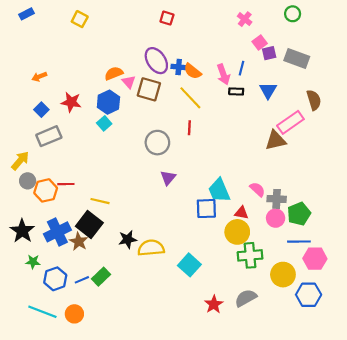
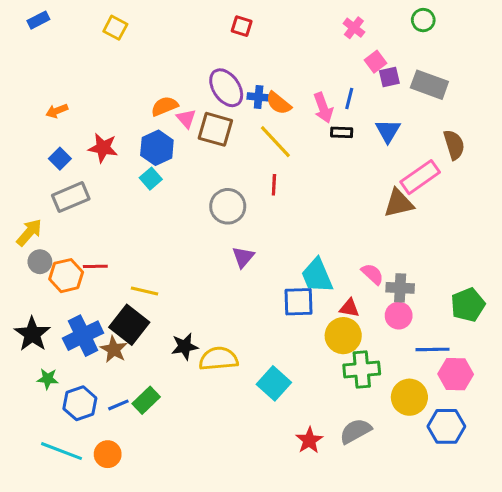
green pentagon: (299, 214) -> (468, 305), moved

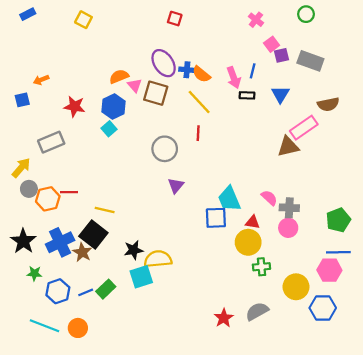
brown semicircle: (454, 145) -> (328, 104), turned 95
blue square: (60, 159) -> (22, 100), moved, turned 32
blue line: (432, 349) -> (338, 252), moved
green cross: (362, 369) -> (261, 267), size x0.7
cyan square: (274, 383) -> (141, 277), moved, turned 30

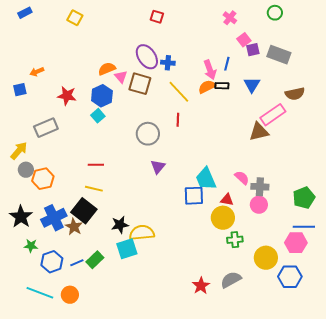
orange semicircle: (201, 74) -> (207, 87), moved, turned 114
red line: (69, 192) -> (96, 165), moved

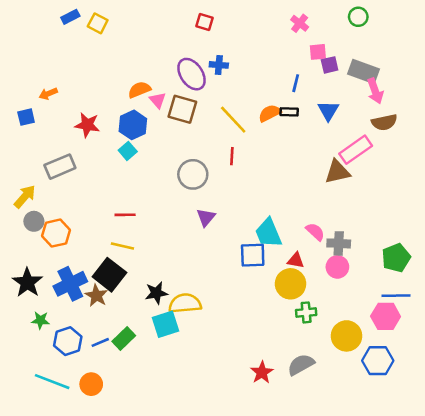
blue rectangle: (25, 13) -> (70, 17), moved
pink square: (244, 40) -> (318, 52), turned 32
blue cross: (168, 63) -> (219, 65), moved
pink arrow: (210, 70) -> (375, 91), moved

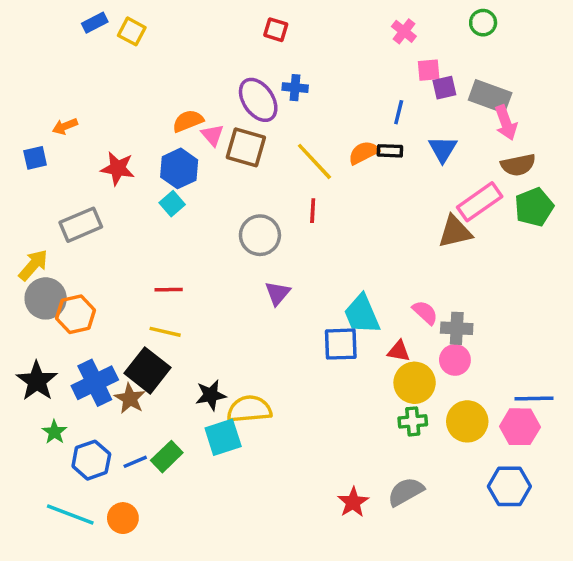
gray circle: (34, 221) -> (46, 298), size x1.5
green pentagon: (396, 258) -> (534, 207), moved
yellow circle: (291, 284) -> (415, 383), moved
green star: (40, 320) -> (54, 432), turned 30
yellow circle: (347, 336) -> (467, 421), moved

